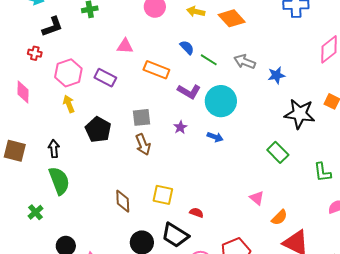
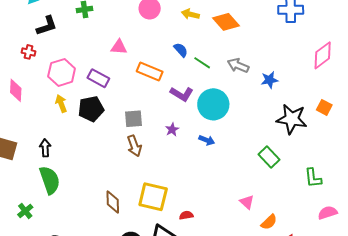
black pentagon: (98, 130) -> (91, 109), moved, turned 30
yellow square: (163, 195) -> (153, 197), size x1.4
red semicircle: (197, 213) -> (186, 215), turned -32

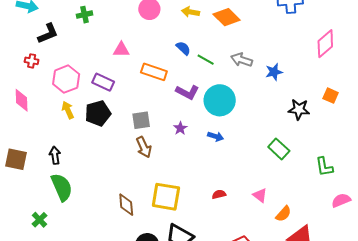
black star: (292, 119) -> (299, 109), size x0.7
red semicircle: (186, 215) -> (219, 194), moved

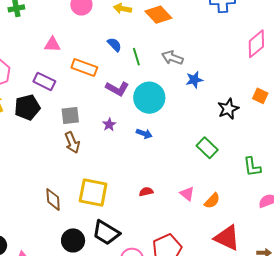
green line: (206, 60) -> (136, 57), turned 42
blue star: (274, 72) -> (194, 80), moved
purple rectangle: (103, 82) -> (44, 81), moved
black star: (299, 109) -> (228, 109), turned -30
orange semicircle: (283, 214) -> (212, 201), moved

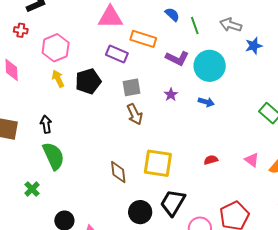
pink triangle: (52, 44) -> (110, 17), size x1.5
purple rectangle: (44, 81) -> (117, 54), moved
black trapezoid: (106, 233) -> (173, 203), turned 92

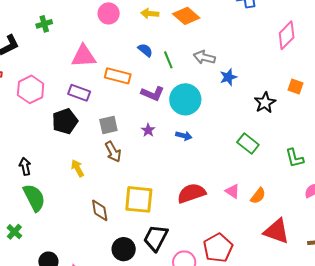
purple rectangle: (117, 54) -> (79, 93), moved
yellow arrow: (58, 79) -> (77, 168), moved
red semicircle: (211, 160) -> (191, 193), size x2.0

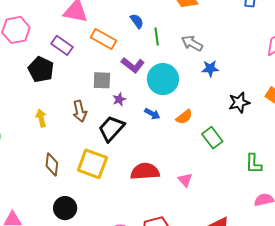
black pentagon: (65, 121) -> (41, 69), turned 30
gray square: (108, 125) -> (102, 80), moved
orange semicircle: (258, 196) -> (184, 117), moved
black trapezoid: (156, 238) -> (111, 128), moved

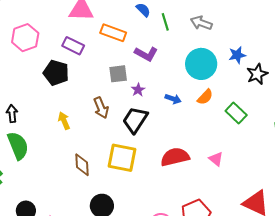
blue star: (210, 68) -> (237, 55), moved
cyan circle: (163, 79) -> (201, 64), moved

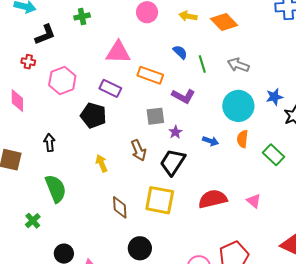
orange semicircle: (205, 97) -> (242, 139), turned 144
black arrow: (12, 114) -> (49, 143), moved

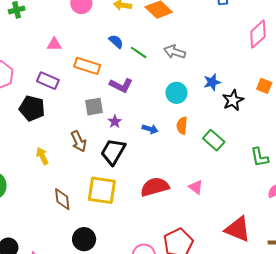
pink triangle: (118, 52) -> (54, 44), size x0.6
green line: (202, 64) -> (139, 52), turned -36
cyan circle: (238, 106) -> (176, 93), size x0.7

